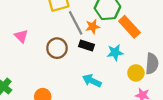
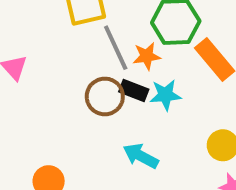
brown circle: (57, 48) -> (105, 96), moved
cyan star: (115, 53) -> (165, 95), moved

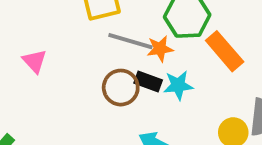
gray line: (116, 48) -> (130, 41), turned -48

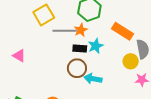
orange rectangle: (225, 51) -> (122, 31), moved
brown circle: (121, 88) -> (77, 68), moved

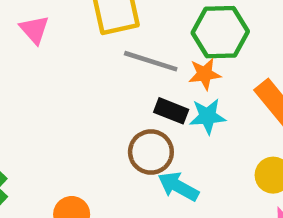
orange star: (81, 30) -> (205, 74), moved
pink triangle: (19, 56) -> (34, 30), moved

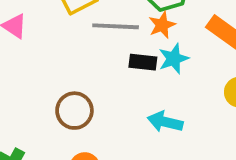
brown circle: (151, 152) -> (74, 111), moved

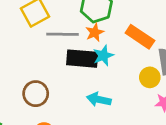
black rectangle: (143, 62) -> (82, 59), size x1.6

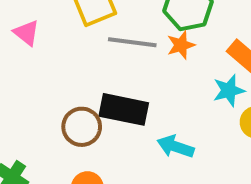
cyan star: (103, 56) -> (229, 90), moved
black rectangle: (82, 59) -> (124, 109), moved

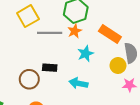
cyan star: (229, 90) -> (86, 54), moved
black rectangle: (124, 109) -> (50, 68), size x0.6

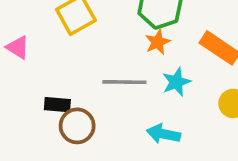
gray line: (50, 33) -> (124, 82), moved
black rectangle: (50, 68) -> (57, 105), moved

